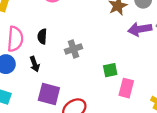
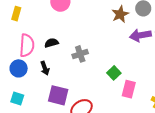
black semicircle: (42, 36) -> (51, 43), turned 72
green square: (110, 70) -> (114, 73), turned -32

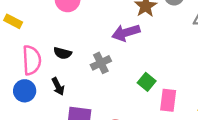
yellow rectangle: (16, 14) -> (13, 21), turned -72
purple arrow: (140, 35) -> (126, 33), moved
black semicircle: (51, 43) -> (63, 53), turned -144

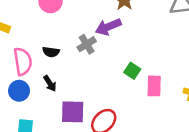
gray cross: (101, 63) -> (87, 44), moved

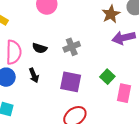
purple arrow: (108, 27) -> (124, 38), moved
purple square: (73, 112) -> (71, 82), moved

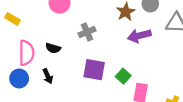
gray cross: (72, 47) -> (87, 32), moved
purple square: (71, 82) -> (94, 70), moved

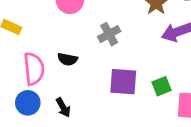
black arrow: (48, 76) -> (63, 107), moved
green square: (123, 76) -> (162, 86), turned 32

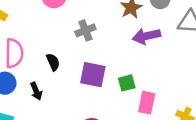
black semicircle: (67, 59) -> (53, 62), moved, turned -132

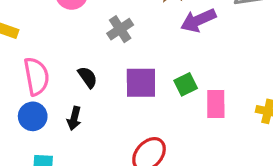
black arrow: (36, 91) -> (74, 118), turned 48

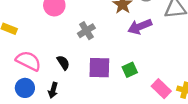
pink semicircle: (36, 76) -> (28, 61), turned -55
pink rectangle: (216, 104) -> (161, 89), moved, turned -48

